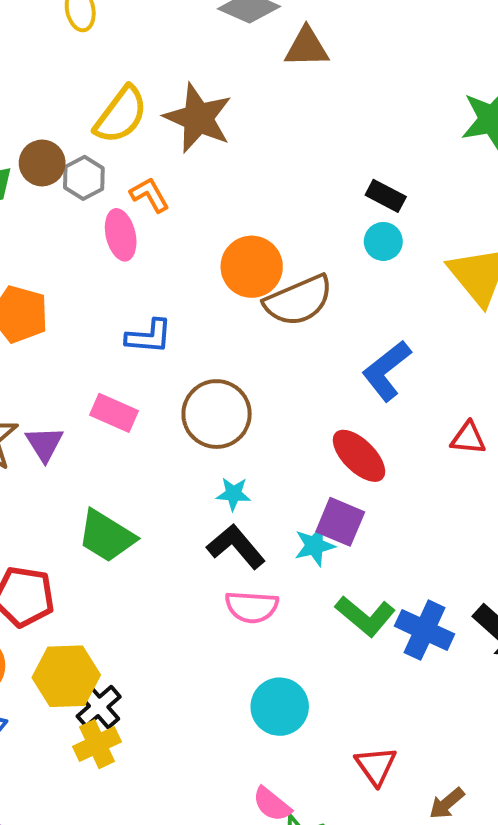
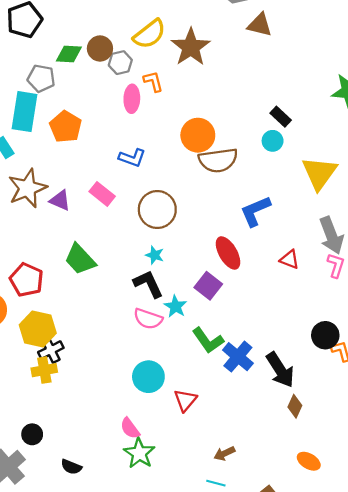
purple triangle: (44, 444) -> (60, 200), turned -50
cyan star: (315, 546) -> (175, 306), moved, turned 30
red triangle: (376, 766) -> (185, 400), moved

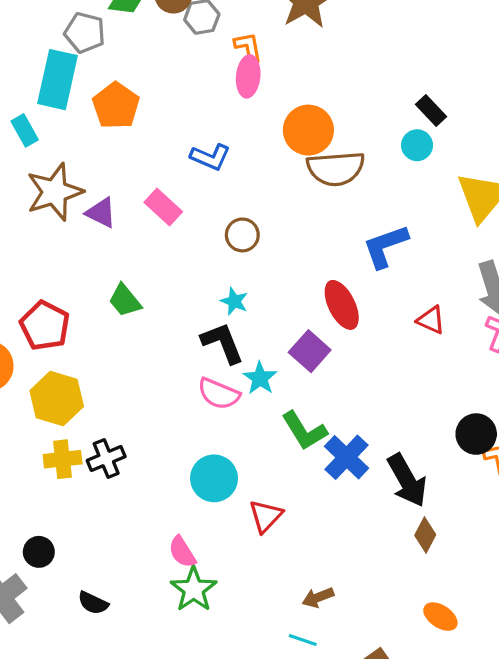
pink ellipse: (132, 99) -> (248, 76), moved
brown circle: (157, 210) -> (242, 235), size x0.6
green trapezoid: (80, 259) -> (125, 300), size x0.7
black cross: (51, 350) -> (106, 458), moved

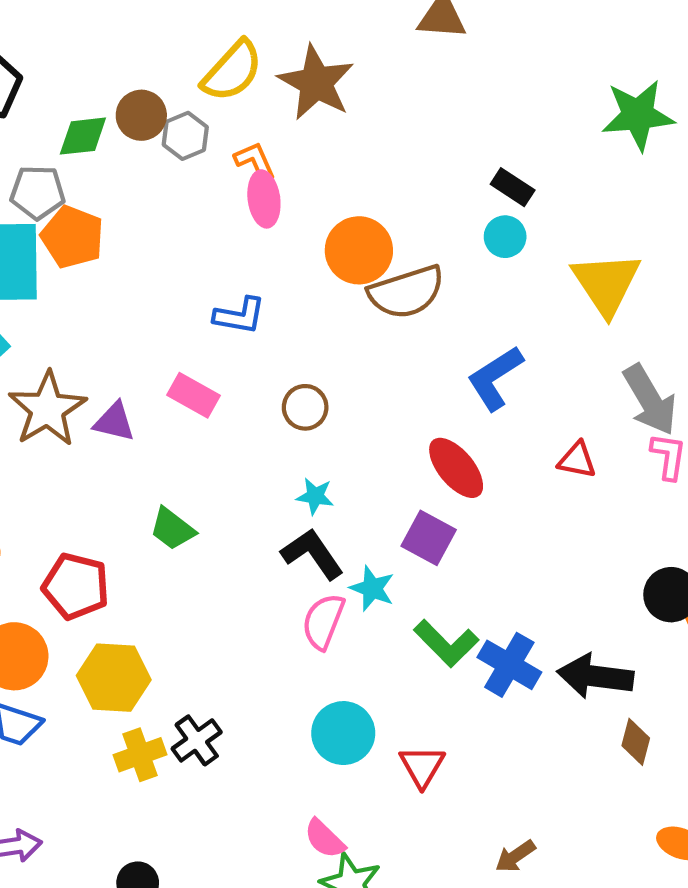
orange pentagon: (116, 106) -> (72, 237), moved
pink semicircle: (219, 394) -> (323, 621), turned 102
black arrow: (407, 480) -> (595, 676), turned 140

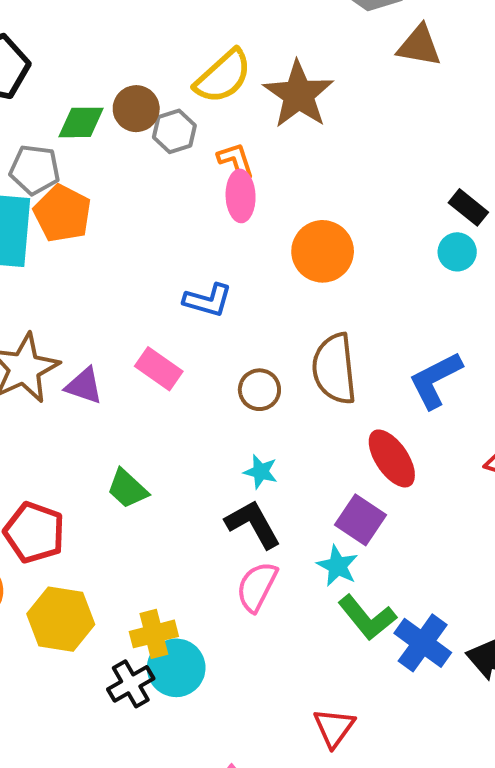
brown semicircle: (406, 292) -> (334, 369), moved, turned 96
cyan star: (372, 588) -> (338, 566), moved
cyan circle: (343, 733) -> (176, 668), moved
yellow cross: (140, 755) -> (154, 634), moved

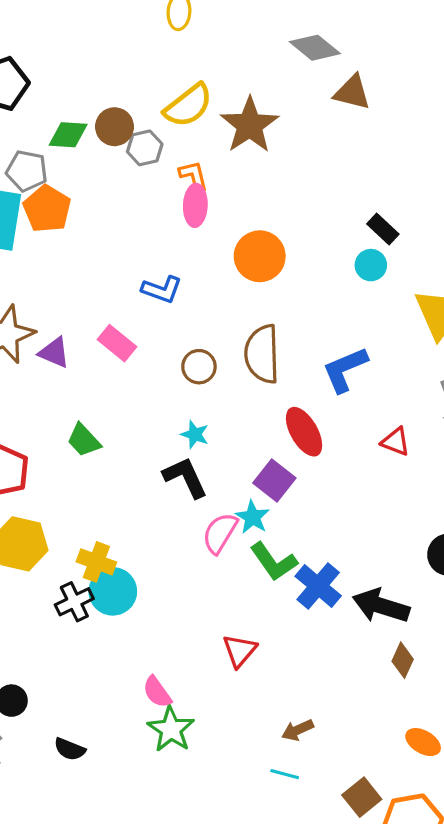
pink semicircle: (257, 587) -> (220, 533), moved
yellow cross: (154, 634) -> (96, 562), turned 30

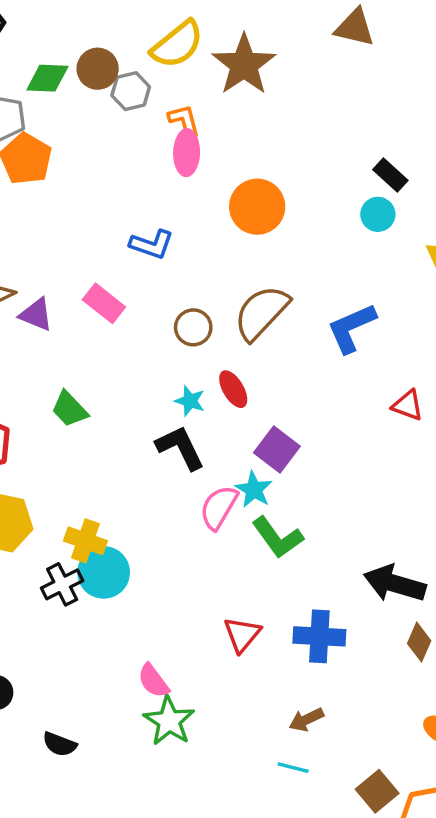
brown semicircle: (262, 354) -> (261, 313), turned 46
red ellipse: (304, 432) -> (233, 389), moved, size x0.7
blue cross: (318, 586) -> (319, 636), moved, turned -36

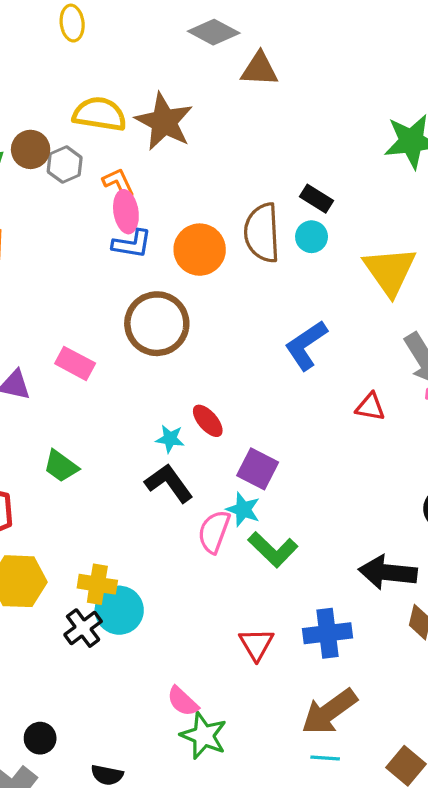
yellow semicircle: (177, 44) -> (100, 114), turned -122
blue L-shape: (152, 244) -> (132, 244), moved
brown semicircle: (261, 313) -> (262, 233), moved, turned -36
brown circle: (193, 327) -> (157, 324), moved, size x1.8
brown arrow: (306, 720) -> (329, 712), size x1.8

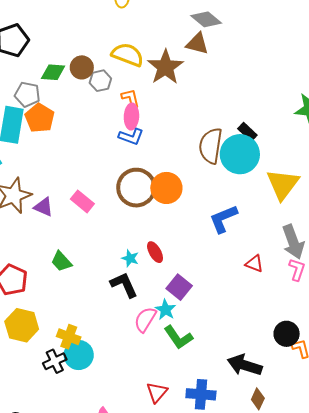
brown triangle: (259, 69) -> (197, 44), moved
cyan circle: (312, 237) -> (240, 154), size x2.0
orange circle: (200, 250) -> (166, 188), moved

